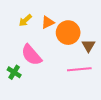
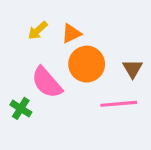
orange circle: (68, 33) -> (87, 64), moved

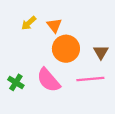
orange triangle: (71, 33) -> (54, 25), turned -42
pink semicircle: (47, 82) -> (48, 80), moved

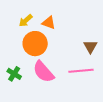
orange triangle: (54, 25) -> (49, 23), turned -32
orange circle: (66, 49) -> (35, 44), moved

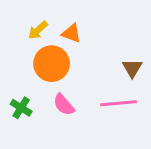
pink semicircle: (43, 72) -> (64, 105), size x0.7

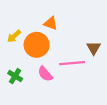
yellow arrow: (38, 30) -> (14, 36), moved
pink line: (119, 103) -> (72, 63), moved

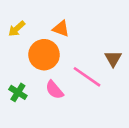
yellow arrow: (14, 36) -> (17, 29), moved
pink line: (72, 63) -> (87, 77), turned 40

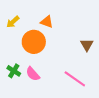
pink line: (87, 77) -> (75, 79), moved
pink semicircle: (54, 90) -> (33, 74), moved

